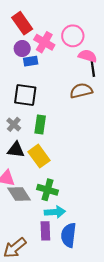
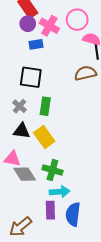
purple circle: (22, 49) -> (28, 24), moved

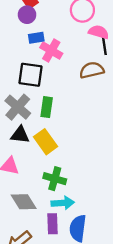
pink cross: (49, 26) -> (51, 50), moved
gray cross: (19, 106) -> (18, 107), size x1.6
gray diamond: (25, 174) -> (24, 202), moved

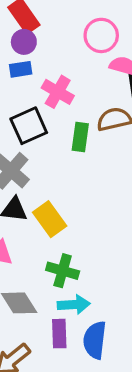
blue rectangle: (36, 38) -> (21, 69), moved
black square: (30, 75) -> (29, 126), turned -32
green rectangle: (47, 107) -> (80, 137), moved

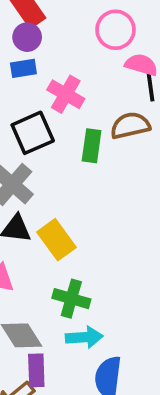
purple rectangle: (59, 334) -> (36, 370), moved

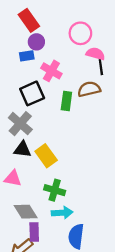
purple circle: (27, 37) -> (36, 42), moved

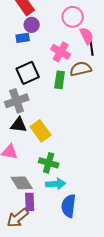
pink semicircle: (95, 54) -> (87, 36), turned 48
pink cross: (51, 71) -> (61, 52), moved
gray cross: (20, 124) -> (17, 101), turned 30

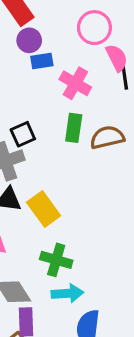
blue rectangle: (23, 38) -> (42, 61), moved
brown semicircle: (81, 69) -> (107, 137), moved
black square: (28, 73) -> (23, 134), moved, size x0.7

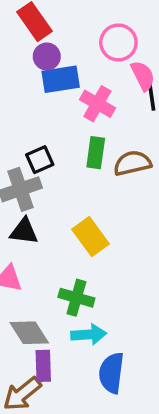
blue rectangle: (42, 61) -> (61, 79), size x1.5
yellow rectangle: (44, 209) -> (90, 237), moved

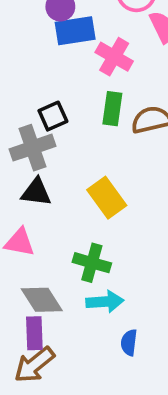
purple rectangle: (43, 366) -> (34, 333), moved
blue semicircle: (111, 373) -> (129, 342), size x0.6

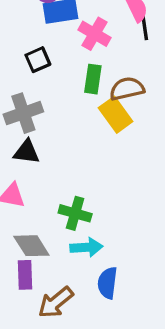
black square: (53, 116) -> (38, 60), moved
yellow rectangle: (107, 198) -> (116, 115), moved
blue semicircle: (129, 342) -> (107, 283), size x1.4
brown arrow: (34, 365) -> (56, 302), moved

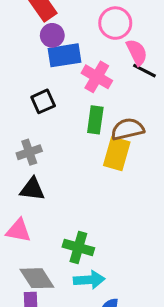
black line: (145, 27) -> (144, 71), turned -55
gray cross: (23, 113) -> (29, 152), size x0.7
yellow rectangle: (116, 115) -> (117, 154), turned 52

